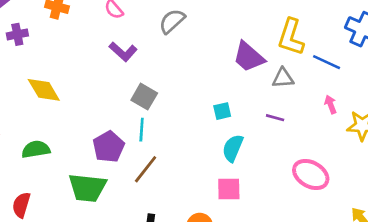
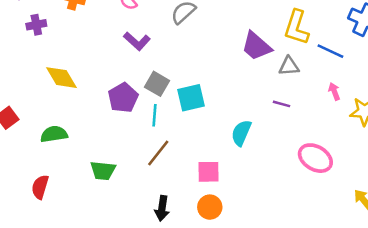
cyan square: (222, 111) -> (191, 98), moved, size x1.6
purple pentagon: (109, 147) -> (123, 98), moved
green trapezoid: (87, 188) -> (103, 171), size x0.7
pink square: (229, 189) -> (209, 172), moved

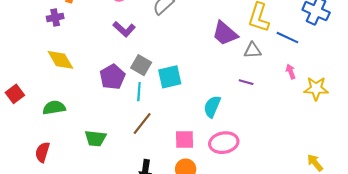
purple cross: (36, 25) -> (55, 17), moved
pink ellipse: (315, 158) -> (224, 143), moved, turned -40

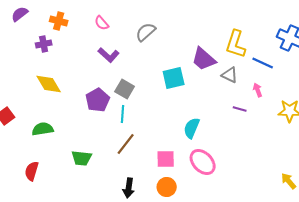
gray triangle: (252, 50) -> (230, 75), turned 30
pink arrow: (291, 72) -> (258, 90), moved
cyan square: (170, 77) -> (174, 78), moved
purple line: (246, 82) -> (240, 109), moved
pink ellipse: (224, 143) -> (203, 162), turned 56

